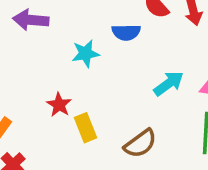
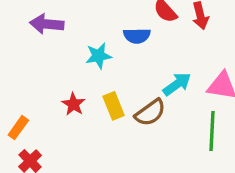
yellow rectangle: (86, 128) -> (114, 106), moved
brown semicircle: (140, 144) -> (150, 113), moved

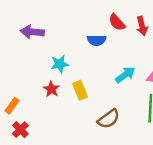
cyan star: (98, 56) -> (60, 64), moved
brown semicircle: (150, 113) -> (109, 119), moved

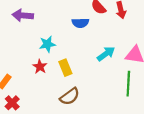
brown semicircle: (109, 119) -> (70, 96), moved

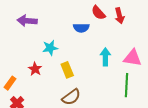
cyan arrow: (106, 54) -> (105, 57), turned -54
red star: (40, 67) -> (35, 69), moved

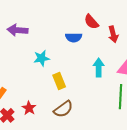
red arrow: (119, 16) -> (113, 34), moved
red star: (35, 69) -> (29, 108), moved

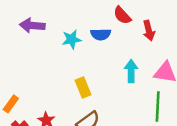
cyan star: (41, 58) -> (72, 39), moved

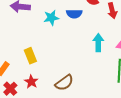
yellow rectangle: (83, 88) -> (30, 56), moved

